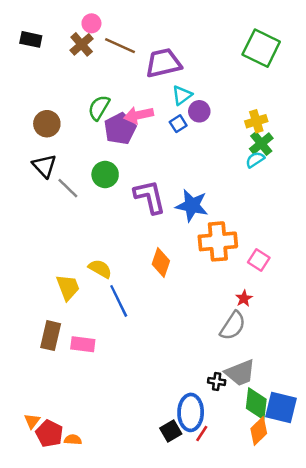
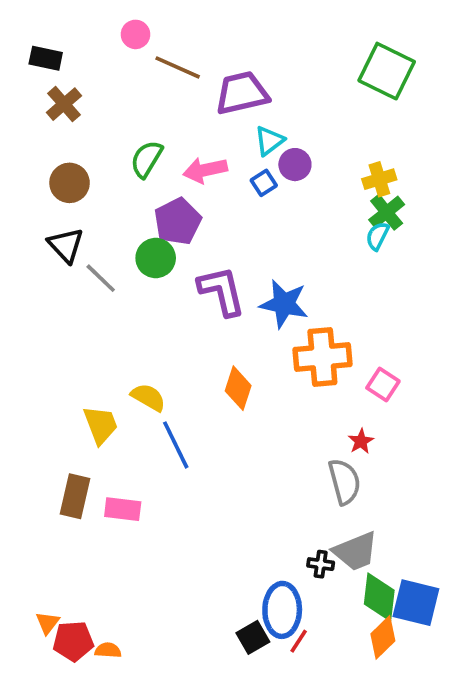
brown cross: (82, 44) -> (64, 104), moved
purple pentagon: (120, 129) -> (178, 221), moved
cyan semicircle: (255, 160) -> (377, 236), turned -30
gray semicircle: (233, 326) -> (344, 482), turned -48
red pentagon: (49, 433) -> (73, 641), turned -30

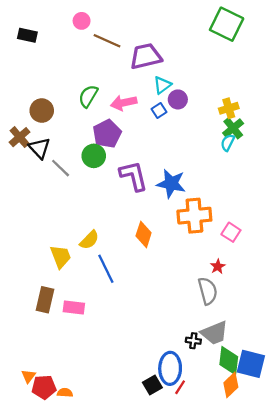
green square: (387, 71) -> (227, 24), moved
brown cross: (64, 104) -> (20, 137), moved
yellow semicircle: (148, 397) -> (89, 240), turned 105

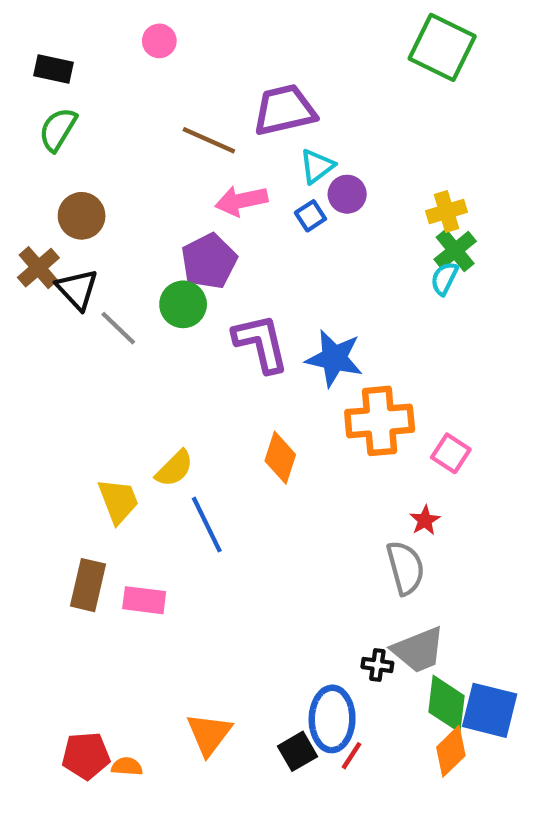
brown line: (107, 41) -> (209, 140), moved
green semicircle: (88, 96) -> (58, 129), moved
orange triangle: (28, 376) -> (209, 734), moved, size x1.6

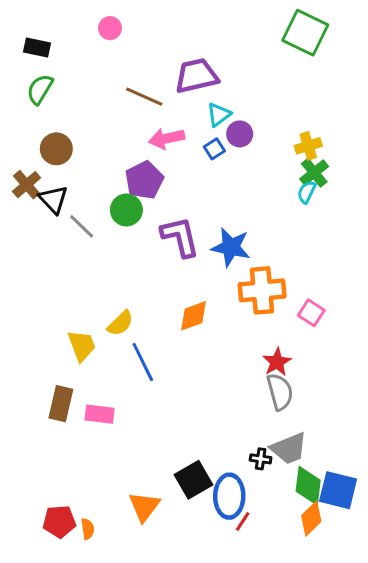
orange diamond: (280, 458) -> (193, 316), turned 52
red star: (425, 520) -> (277, 362), moved, size x1.4
black square: (297, 751) -> (193, 480), moved, size x1.4
orange semicircle: (127, 766) -> (88, 529), turned 78

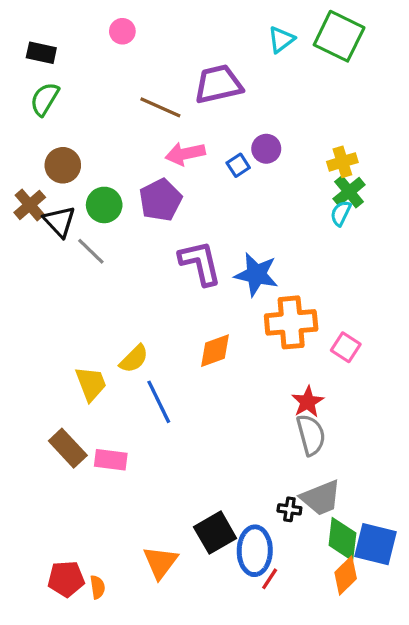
cyan triangle: (219, 115) -> (281, 40), moved
green circle: (126, 210) -> (104, 205), moved
brown rectangle: (61, 404) -> (68, 448), turned -56

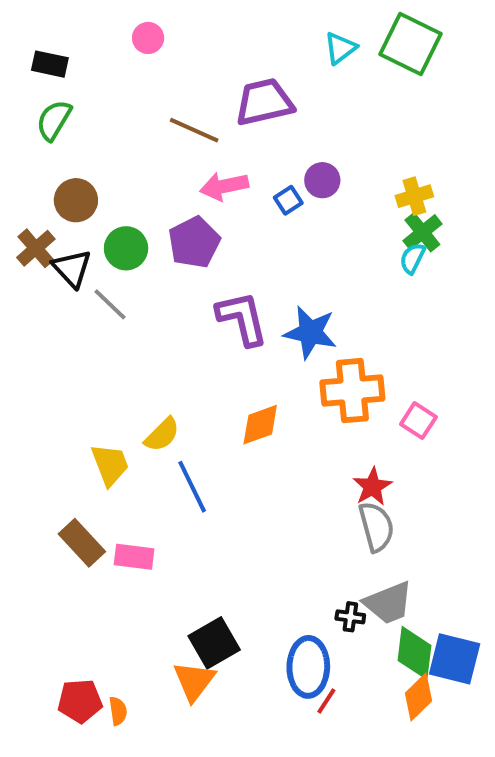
black square: (215, 533) -> (214, 643), moved

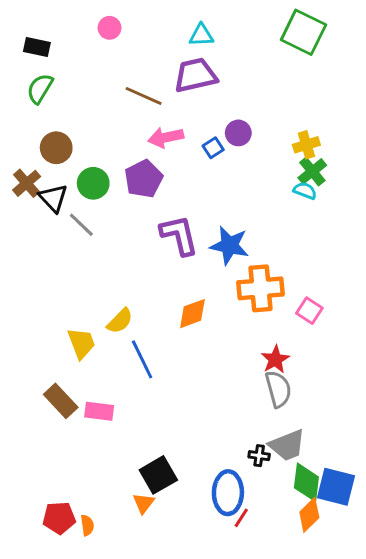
cyan triangle: (340, 48) -> (201, 35), moved, turned 35
cyan semicircle: (412, 258) -> (305, 191), turned 85
orange triangle: (194, 681) -> (144, 503), size x0.7

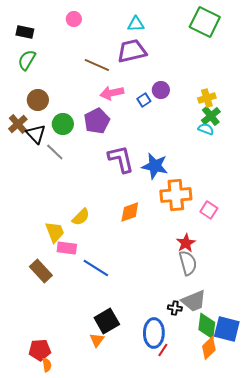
blue line: (142, 359) -> (96, 268), moved, turned -32
pink rectangle: (99, 411) -> (67, 248), moved
orange semicircle: (87, 525) -> (47, 365), moved

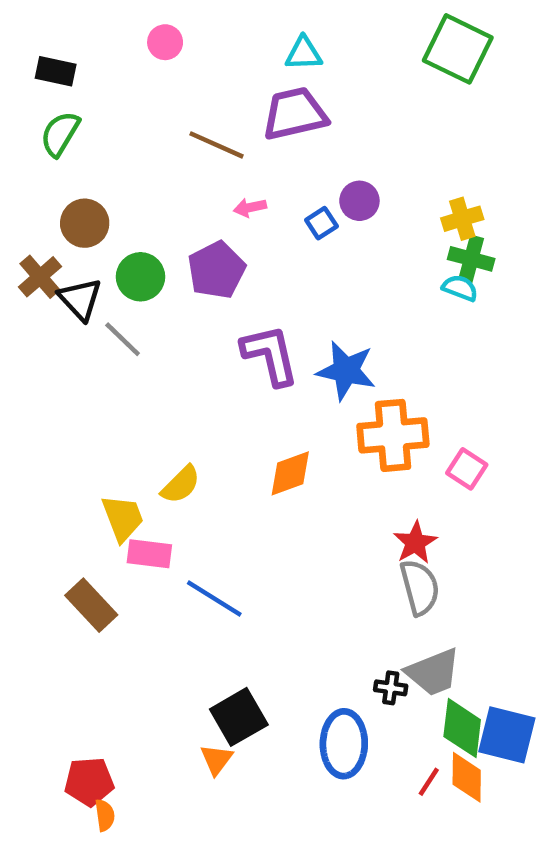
pink arrow: (112, 93) -> (250, 208), size x0.6
green cross: (211, 116) -> (471, 259), turned -36
orange diamond: (209, 348) -> (467, 777), turned -45
red line: (163, 350) -> (429, 782), moved

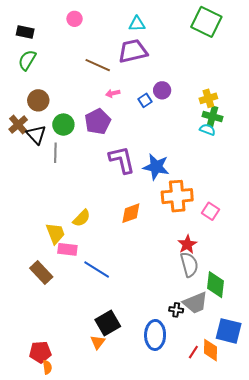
gray line: (123, 339) -> (55, 153), turned 48
green diamond: (462, 728) -> (215, 285), moved

